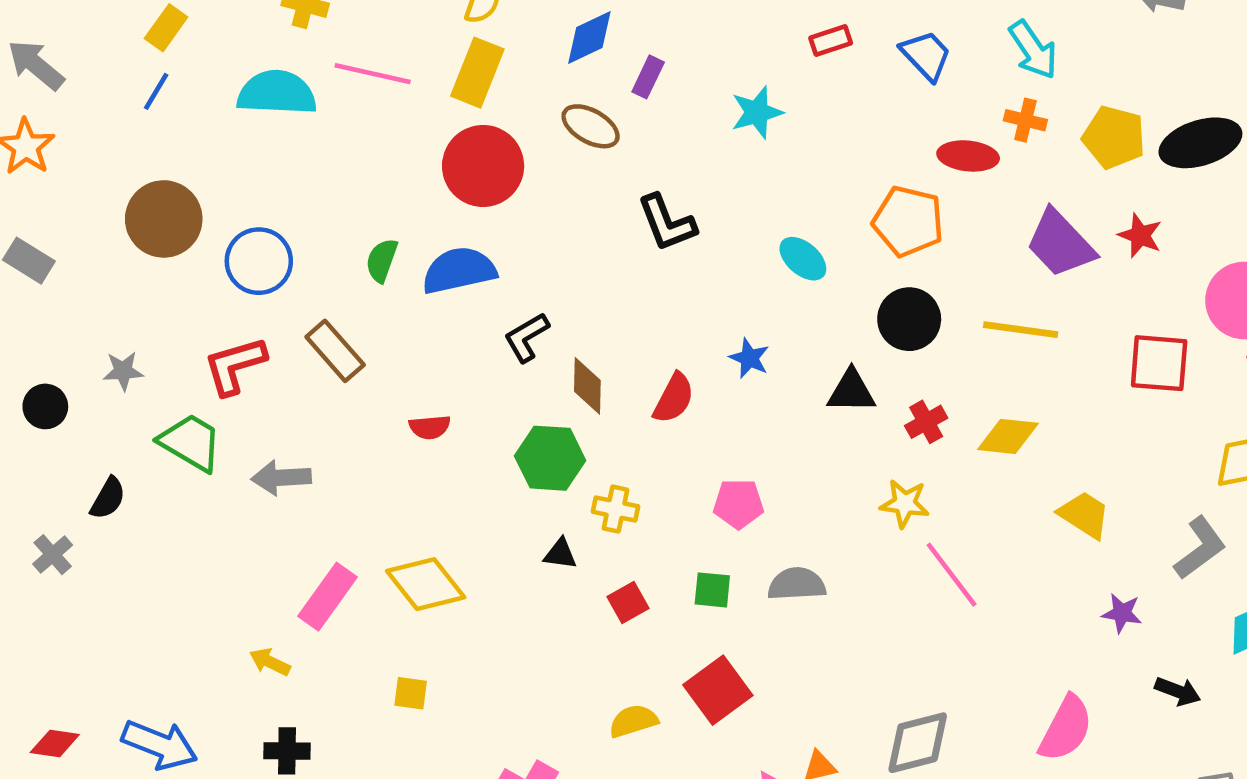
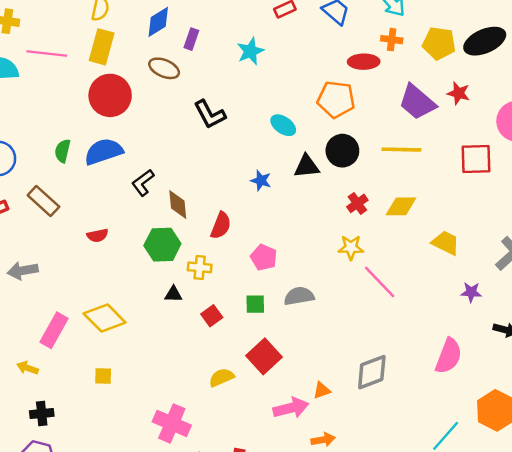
black triangle: (851, 391) -> (307, 166), moved
red semicircle: (674, 398) -> (221, 226), moved
pink pentagon: (738, 504) -> (264, 257), turned 30

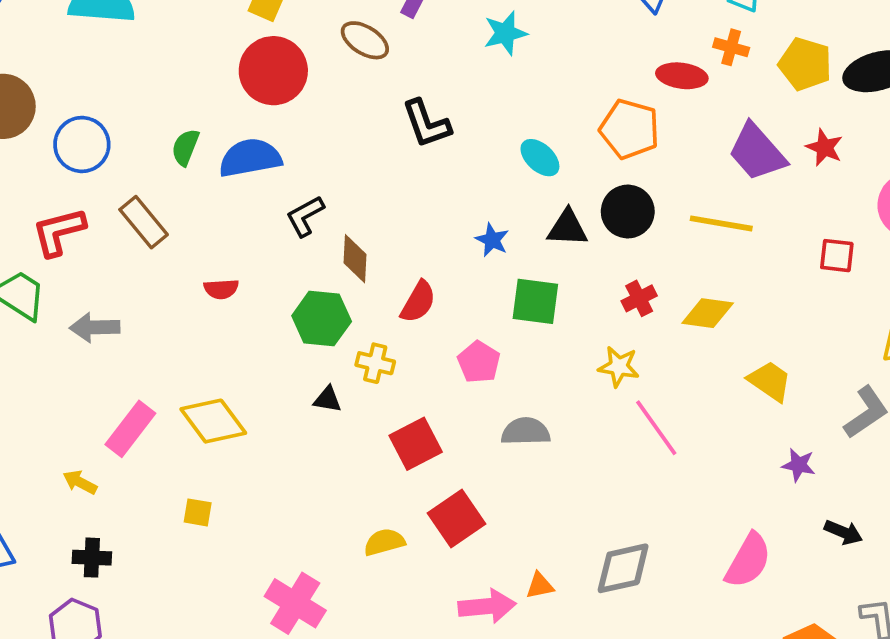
red square: (476, 159) -> (837, 256), size x0.7
green square: (255, 304) -> (535, 301), moved, size x1.5
red square: (212, 316) -> (416, 444), moved, size x1.5

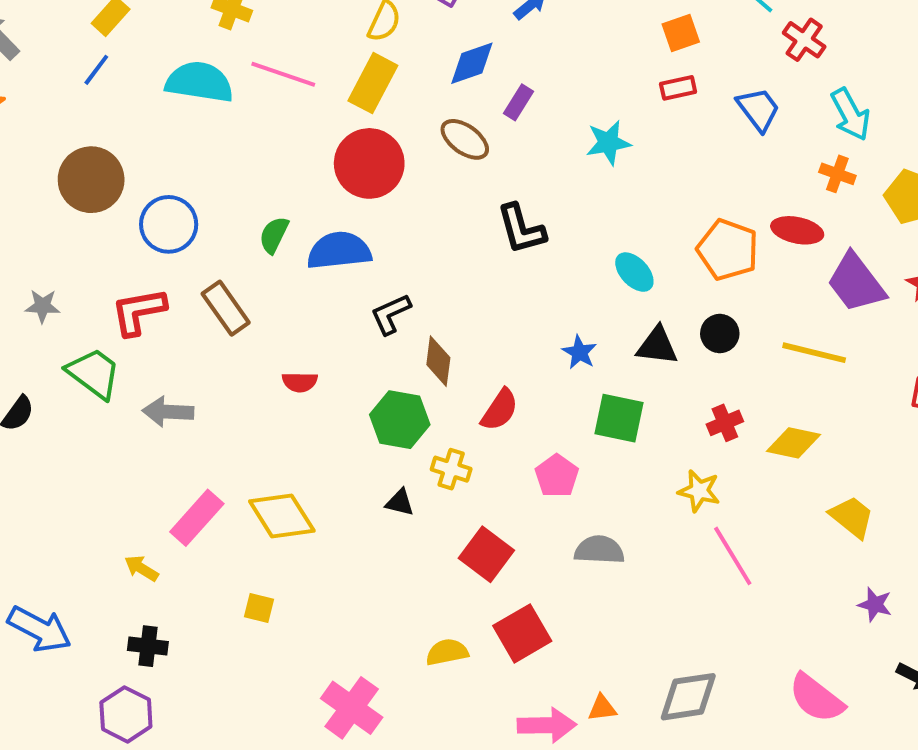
red ellipse: (682, 76) -> (797, 230), moved
black circle: (628, 212) -> (720, 334), size x0.7
red square: (416, 444) -> (486, 554), turned -30
pink semicircle: (748, 561) -> (816, 698), turned 94

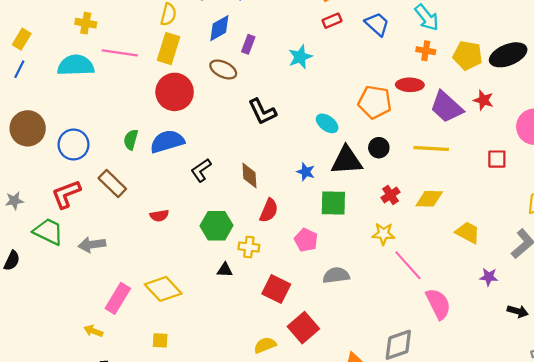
black triangle: (657, 346) -> (347, 160), size x1.4
brown diamond: (438, 361) -> (249, 175), moved
pink semicircle: (816, 698) -> (438, 304), moved, turned -144

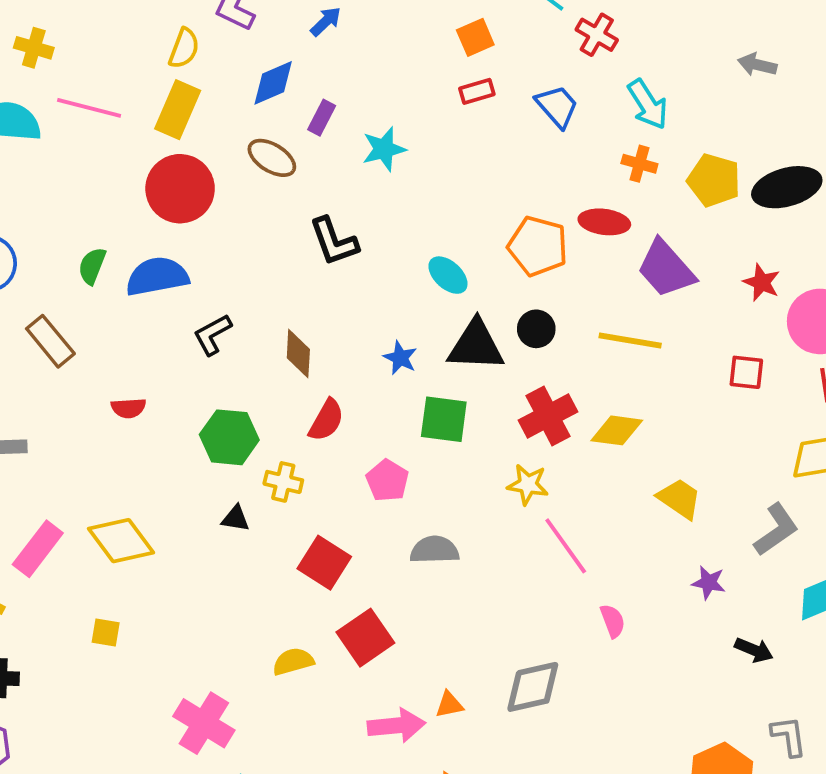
cyan star: (300, 57) -> (384, 149), moved
red star: (483, 100) -> (762, 282), moved
red cross: (391, 195) -> (548, 416), size x1.6
pink semicircle: (438, 304) -> (613, 621), size x0.6

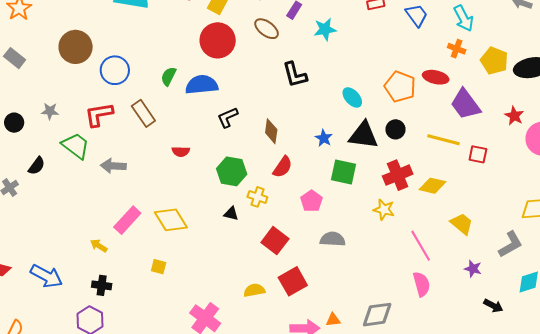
red square: (746, 372) -> (478, 154), moved
pink line: (566, 546) -> (421, 246), moved
pink semicircle: (613, 621) -> (422, 284), size x1.4

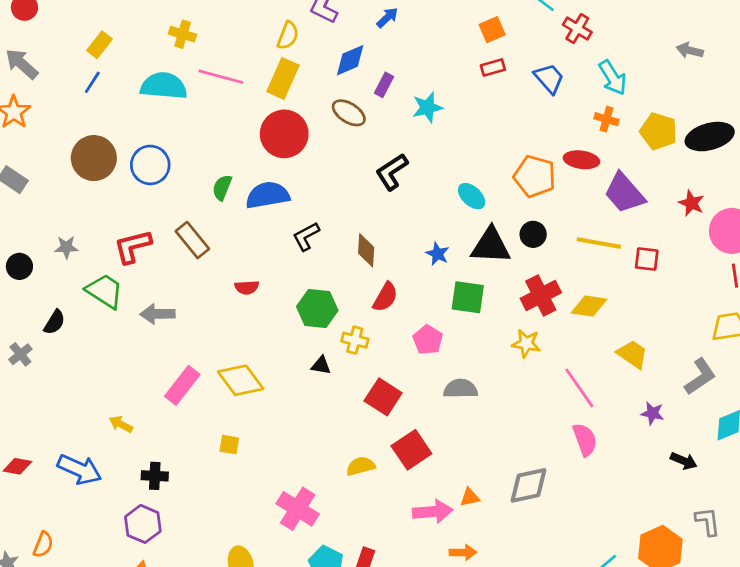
blue circle: (115, 70) -> (150, 165), moved
black L-shape: (295, 75) -> (392, 172), turned 76
yellow arrow: (99, 246) -> (121, 424), moved

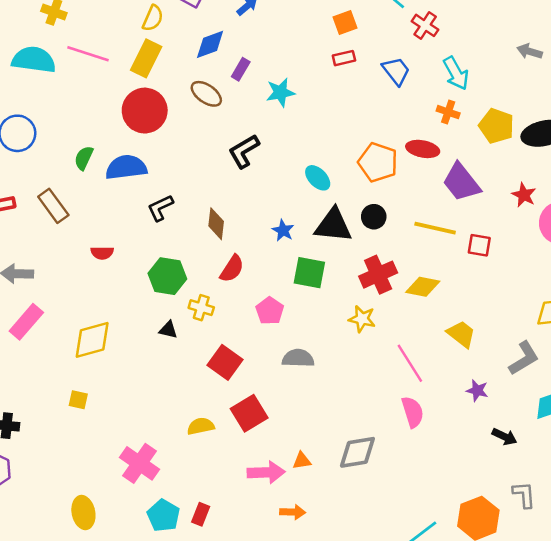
yellow diamond: (241, 380) -> (92, 340), turned -72
pink rectangle: (182, 385) -> (26, 322), moved

